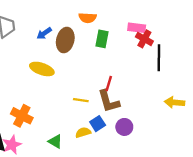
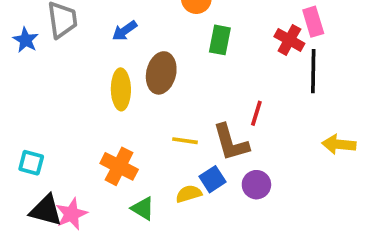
pink rectangle: (137, 28) -> (313, 22), moved, turned 66
brown ellipse: (65, 40) -> (161, 73), moved
yellow ellipse: (42, 69) -> (121, 89), turned 70
red line: (109, 83) -> (256, 113), moved
orange cross: (22, 116) -> (119, 166), moved

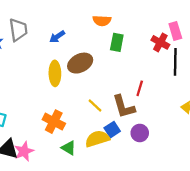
brown ellipse: (161, 73) -> (80, 63), turned 50
yellow line: (185, 141) -> (95, 105), turned 35
yellow semicircle: (189, 194) -> (97, 139), size x1.5

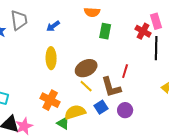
brown ellipse: (80, 63) -> (86, 68), moved
yellow semicircle: (97, 139) -> (75, 112), moved

